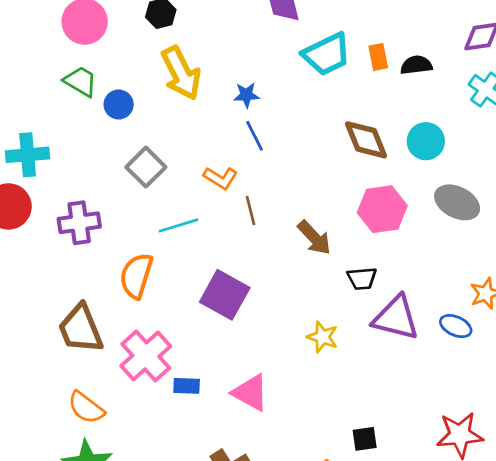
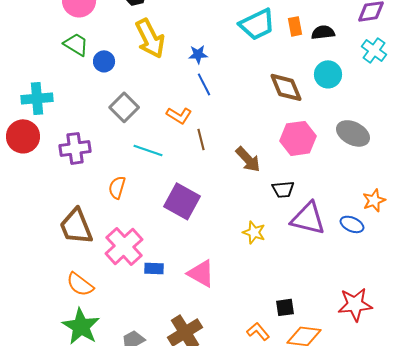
cyan circle: (426, 141) -> (328, 74), moved
cyan line: (178, 225) -> (148, 150), turned 36
orange semicircle: (136, 276) -> (117, 187), size x0.7

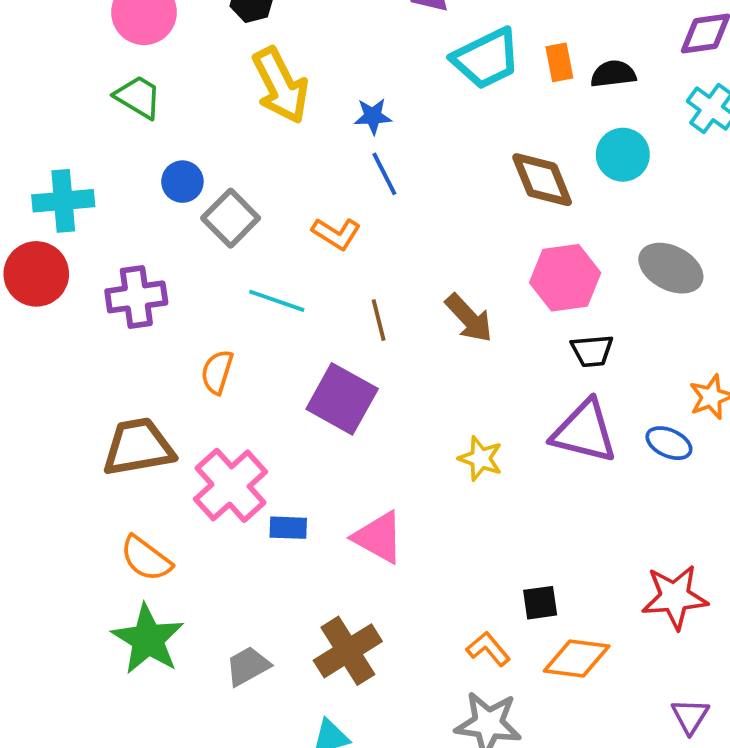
blue circle: (104, 61) -> (182, 182), moved
brown line: (201, 139) -> (379, 320), moved
black trapezoid: (283, 189) -> (592, 351), moved
brown trapezoid: (76, 226) -> (138, 447), turned 102

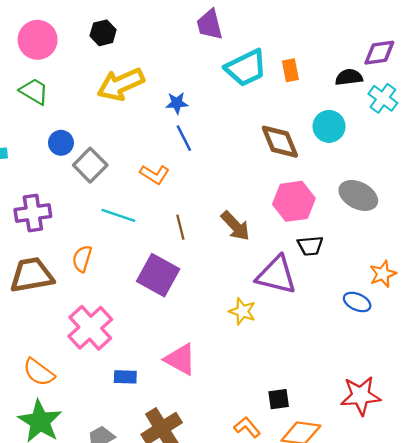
black semicircle: (613, 74) -> (349, 77), moved
yellow arrow: (281, 85) -> (121, 84), turned 93
purple triangle: (584, 432) -> (276, 275), moved
brown trapezoid: (138, 447) -> (32, 275), moved
blue rectangle: (288, 528) -> (125, 377), moved

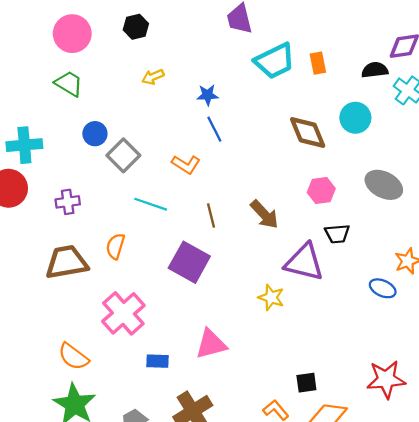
yellow arrow: (121, 84) -> (153, 77), size x0.5
pink hexagon: (294, 201) -> (321, 191), size x0.7
purple cross: (33, 213) -> (68, 202), size x0.7
pink triangle: (180, 359) -> (211, 344), turned -44

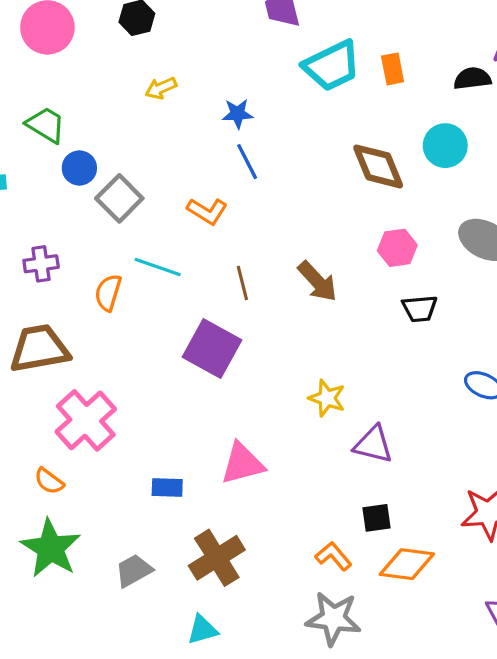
green trapezoid: (69, 84) -> (46, 125), moved
orange semicircle: (115, 246) -> (108, 293), moved
purple triangle: (304, 262) -> (373, 444), moved, size x0.7
pink cross: (123, 313) -> (86, 420), moved
orange semicircle: (73, 357) -> (49, 481), size x0.7

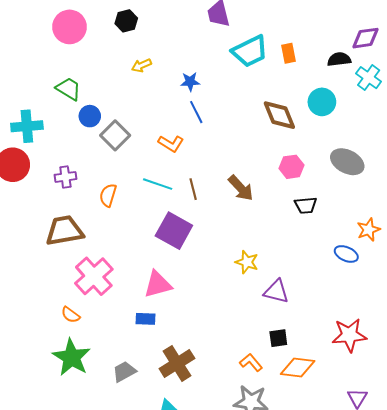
cyan line: (158, 267) -> (158, 184), moved
pink triangle: (242, 464) -> (158, 284), moved

